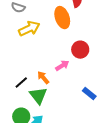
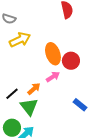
orange ellipse: (62, 18) -> (53, 54), moved
orange arrow: (43, 78) -> (34, 89), turned 88

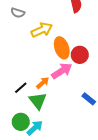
yellow arrow: (20, 40) -> (42, 30), moved
pink arrow: (53, 77) -> (62, 71), size x1.5

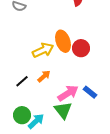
yellow arrow: (42, 30) -> (43, 50), moved
pink arrow: (62, 71) -> (68, 93), moved
green triangle: (38, 101) -> (63, 110), moved

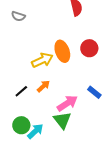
red circle: (81, 48) -> (89, 48), moved
blue rectangle: (90, 92) -> (94, 92), moved

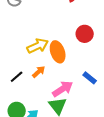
orange ellipse: (62, 51) -> (58, 52), moved

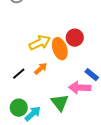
red circle: (85, 34) -> (75, 38), moved
pink arrow: (63, 89) -> (80, 88), moved, turned -145

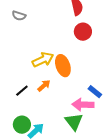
red circle: (75, 38) -> (83, 32), moved
green triangle: (60, 103) -> (74, 122), moved

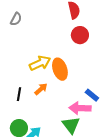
gray semicircle: (19, 16) -> (16, 19), turned -80
black line: (22, 91) -> (19, 94), turned -40

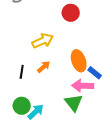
red circle: (80, 35) -> (71, 13), moved
orange ellipse: (60, 69) -> (79, 61), moved

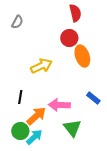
orange ellipse: (79, 61) -> (82, 56), moved
orange arrow: (44, 67) -> (36, 116), moved, size x1.5
pink arrow: (83, 86) -> (59, 105), moved

